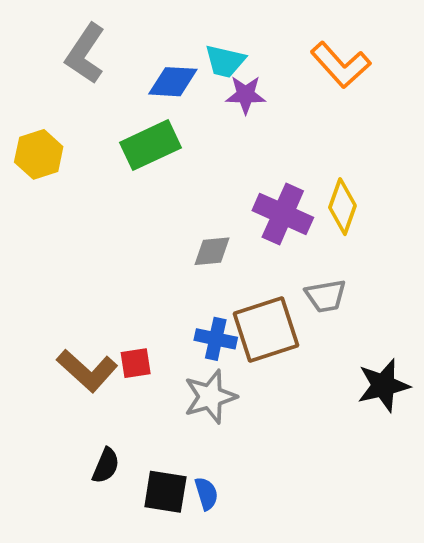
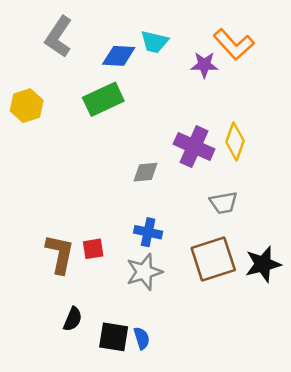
purple star: (246, 95) -> (204, 65), moved
brown square: (266, 330) -> (213, 259), moved
brown L-shape: (87, 371) -> (60, 254), turned -120

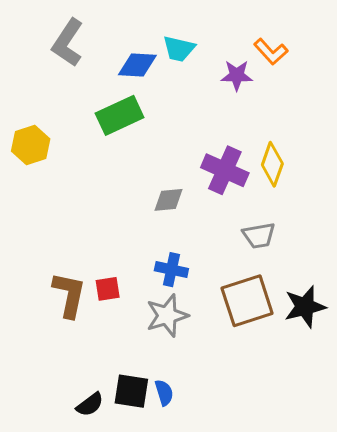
orange L-shape: (234, 44) -> (271, 52), size x0.7
yellow hexagon: (27, 106) -> (31, 145), moved
black semicircle: (73, 319) -> (90, 405), moved, turned 30

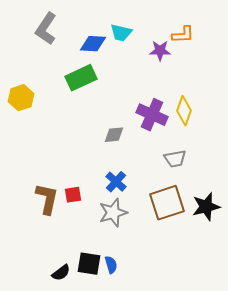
orange L-shape: (271, 52) -> (183, 35), turned -50
blue cross: (171, 270) -> (116, 182), turned 30

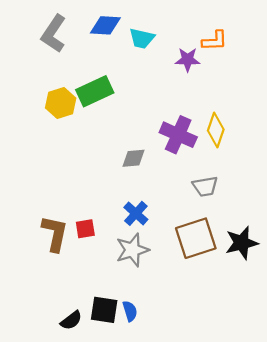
blue diamond: (93, 44) -> (105, 25), moved
yellow hexagon: (21, 98) -> (61, 103), moved

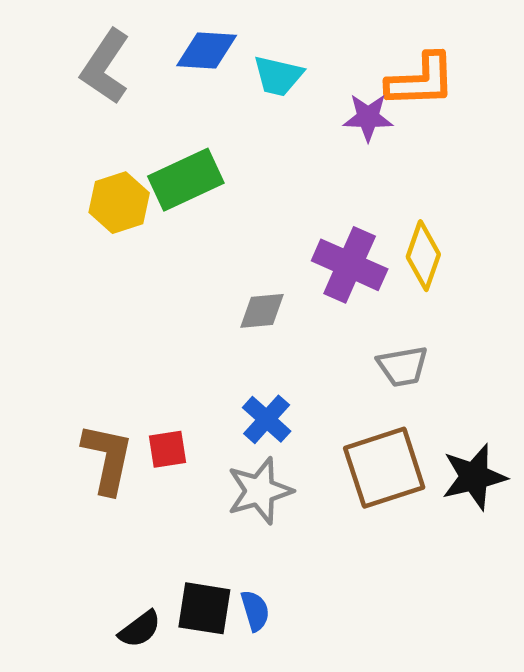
orange L-shape: (215, 41) -> (421, 80), size x1.4

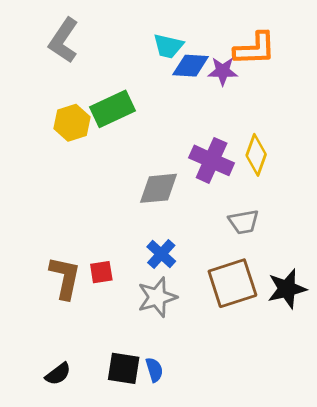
blue diamond: (207, 51) -> (191, 66), moved
gray diamond: (262, 311) -> (158, 188), size x1.4
black semicircle: (140, 629) -> (58, 374), moved

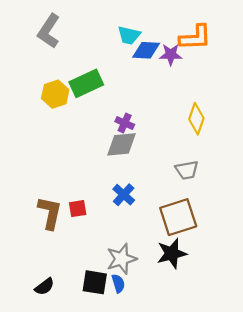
purple cross: (212, 160) -> (125, 123), moved, size x0.6
black star: (287, 289) -> (172, 253), moved
gray star: (157, 297) -> (122, 259), moved

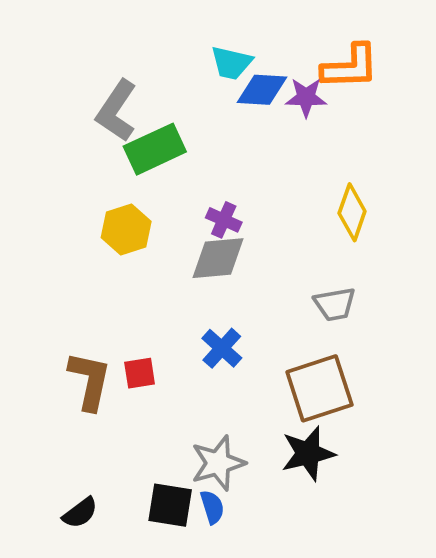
gray L-shape: (49, 31) -> (117, 111), moved
yellow hexagon: (55, 94) -> (126, 229), moved

